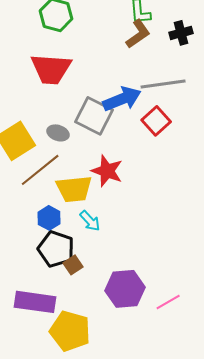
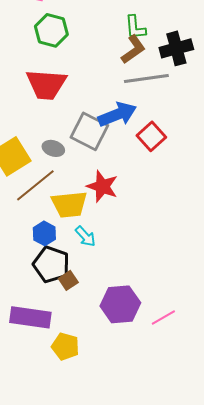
black cross: (181, 33) -> (176, 48), size x1.4
gray line: (163, 84) -> (146, 78), moved
yellow pentagon: (70, 331) -> (65, 346), size x0.7

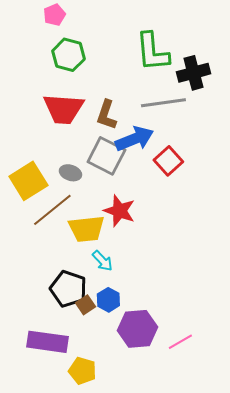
green L-shape: (135, 27) -> (152, 52), size x1.6
brown L-shape: (133, 49) -> (106, 115), moved, turned 144
blue hexagon: (44, 233) -> (108, 300), moved

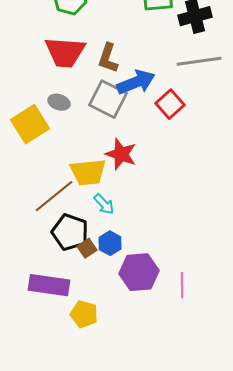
gray line: (163, 103) -> (199, 61), moved
gray ellipse: (70, 173) -> (59, 102), moved
brown line: (52, 210) -> (54, 196), moved
pink line: (180, 342) -> (182, 285), turned -60

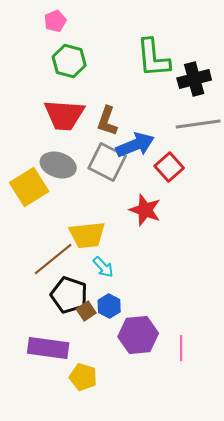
gray ellipse: (59, 102) -> (58, 165), size x1.6
red star: (121, 154) -> (145, 210), moved

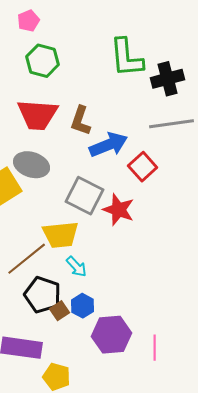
gray square: (107, 162) -> (85, 196), moved

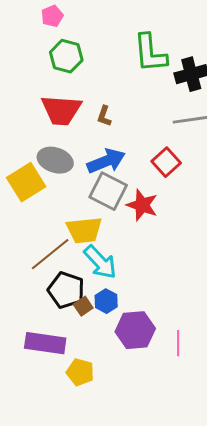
brown L-shape: (81, 121) -> (104, 116), size x0.7
blue arrow: (109, 145) -> (106, 161), moved
cyan arrow: (77, 267) -> (100, 262), size x1.6

